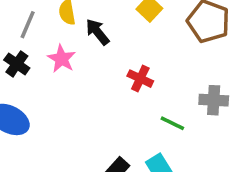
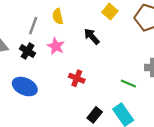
black arrow: (97, 32) -> (92, 36), moved
red cross: (140, 79) -> (77, 78), moved

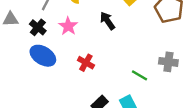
blue ellipse: (25, 87) -> (43, 56), moved

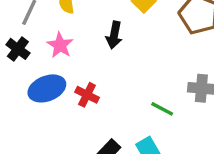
black arrow: (107, 21) -> (114, 35), turned -132
blue ellipse: (43, 56) -> (47, 88), moved, turned -50

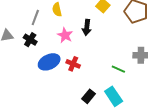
pink star: (60, 45) -> (65, 35), moved

